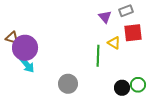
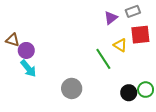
purple triangle: (105, 17) -> (111, 18), turned 32
purple circle: (25, 48) -> (26, 50), size x0.6
green line: (98, 56) -> (103, 59), turned -35

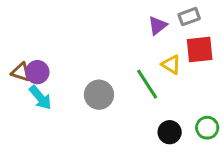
brown triangle: (13, 40) -> (21, 72), moved
gray circle: (72, 88) -> (99, 95), moved
black circle: (129, 93) -> (170, 132), moved

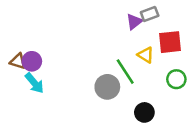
gray rectangle: (189, 17) -> (150, 14), moved
gray circle: (99, 95) -> (107, 87), moved
green circle: (207, 128) -> (176, 79), moved

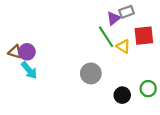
green line: (125, 72) -> (106, 37), moved
green circle: (176, 79) -> (148, 89), moved

